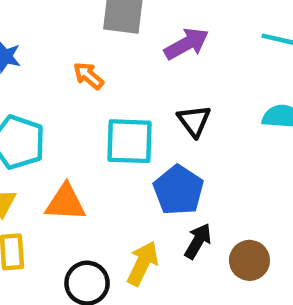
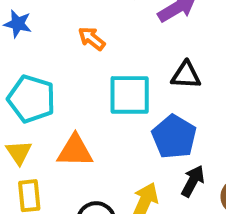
black triangle: (194, 121) -> (186, 75), turned -48

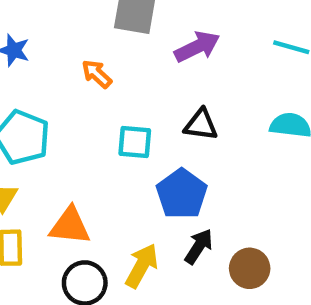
cyan square: (130, 95) -> (135, 142), size x0.7
orange triangle: (75, 151) -> (70, 226), moved

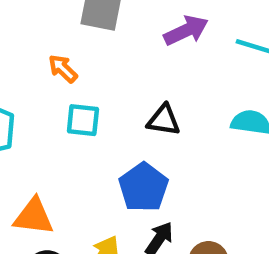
purple arrow: (197, 47) -> (186, 30), moved
cyan square: (135, 142) -> (83, 120), moved

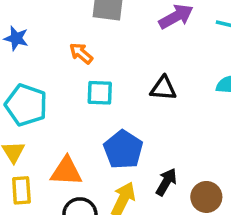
blue pentagon: (143, 187) -> (123, 150), moved

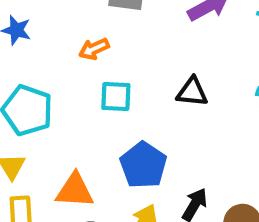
orange arrow: (81, 53) -> (94, 49), turned -65

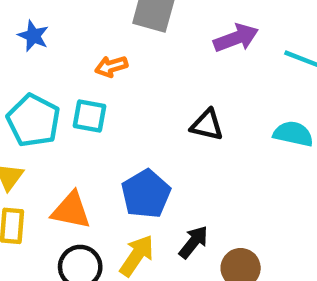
cyan square: (116, 96) -> (90, 116), moved

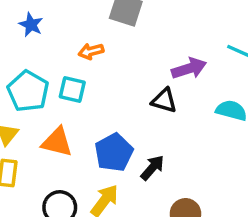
purple arrow: (236, 38) -> (189, 68), moved
orange triangle: (71, 210) -> (57, 142), moved
black arrow: (194, 242) -> (152, 168), moved

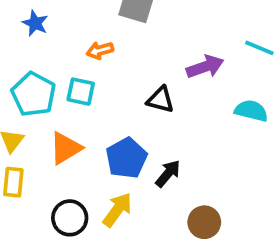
black triangle: (164, 101) -> (160, 100), moved
orange triangle: (57, 142) -> (66, 148), turned -44

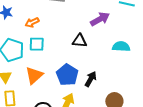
orange arrow: (100, 50) -> (32, 22), moved
cyan semicircle: (251, 111) -> (121, 47), moved

